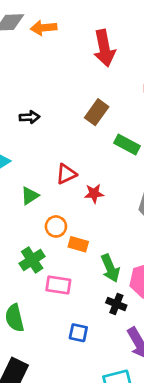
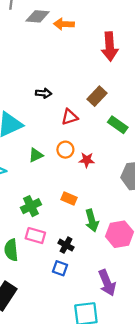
red triangle: (66, 174) -> (70, 117), moved
orange circle: (56, 226) -> (65, 150), moved
pink rectangle: (58, 285) -> (35, 236), moved
black cross: (116, 304) -> (66, 245), moved

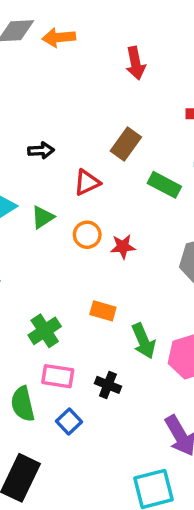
red arrow: (110, 46) -> (136, 63), size x0.7
green triangle: (36, 155) -> (43, 217), moved
blue square: (60, 268) -> (69, 422), moved, turned 35

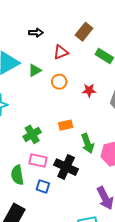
red star: (123, 247) -> (89, 90), moved
orange rectangle: (103, 311) -> (66, 125), turned -32
black cross: (108, 385) -> (66, 167), size x1.6
blue square: (69, 422) -> (43, 186), turned -32

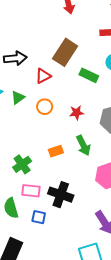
brown rectangle: (84, 32) -> (65, 52), size x1.4
black arrow: (36, 33) -> (15, 58), size x1.5
green arrow: (88, 143) -> (83, 145), moved

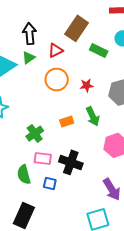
black arrow: (15, 58) -> (30, 34), turned -90
green triangle: (18, 98) -> (29, 58), moved
orange circle: (45, 107) -> (57, 79), size x1.5

